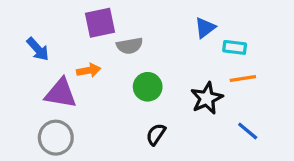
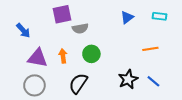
cyan rectangle: (235, 47) -> (160, 16), moved
orange arrow: (89, 70) -> (63, 56), moved, turned -88
black star: (207, 98) -> (128, 79), moved
black semicircle: (156, 134) -> (78, 83), moved, size x1.5

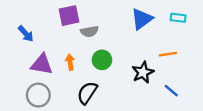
blue triangle: (127, 17) -> (142, 19), size x1.5
black star: (128, 79) -> (143, 72), moved

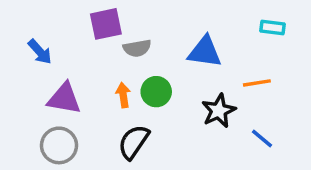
blue triangle: (142, 19) -> (205, 52), moved, turned 45
orange arrow: (70, 62) -> (123, 95), moved

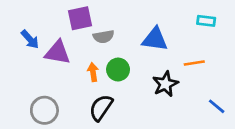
purple triangle: (64, 99) -> (58, 52), moved
blue line: (262, 138) -> (217, 106), moved

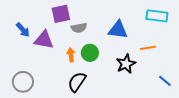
cyan rectangle: (206, 21) -> (157, 16), size x1.5
gray circle: (44, 110) -> (23, 82), moved

